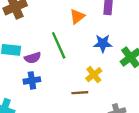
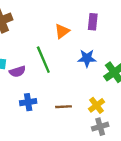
yellow cross: (94, 75) -> (97, 105), moved
blue cross: (32, 80) -> (28, 102), moved

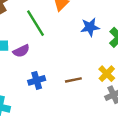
green line: (43, 60) -> (35, 23), moved

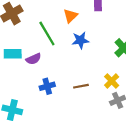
blue star: (90, 27) -> (80, 40), moved

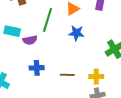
green line: (47, 34) -> (47, 20), turned 35
yellow cross: (112, 81) -> (96, 77), turned 32

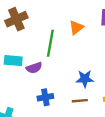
blue star: (76, 33) -> (85, 79), moved

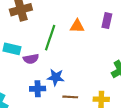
orange triangle: (76, 27) -> (77, 26), turned 32
blue star: (85, 79) -> (56, 77), moved

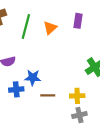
orange triangle: (77, 26) -> (50, 28), turned -40
green line: (50, 38) -> (26, 27), moved

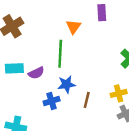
green line: (26, 27) -> (60, 54), moved
brown line: (48, 95) -> (87, 100), turned -64

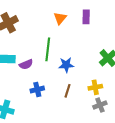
orange triangle: (73, 27) -> (60, 18), moved
blue star: (66, 84) -> (66, 65), moved

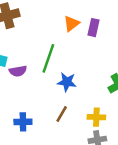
purple rectangle: (86, 17) -> (94, 28), moved
blue cross: (37, 89) -> (23, 122), moved

